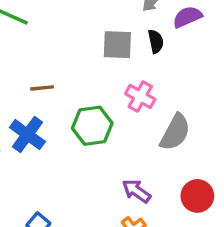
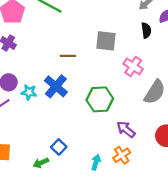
gray square: (117, 45) -> (106, 41), moved
green hexagon: (92, 126) -> (100, 99), moved

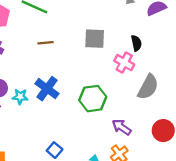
black semicircle: (146, 30) -> (136, 43), moved
brown line: (68, 56) -> (46, 43), moved

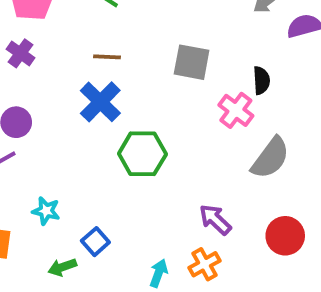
blue cross: (47, 89) -> (100, 102), moved
cyan star: (20, 97) -> (46, 211), moved
green hexagon: (93, 99) -> (142, 154), moved

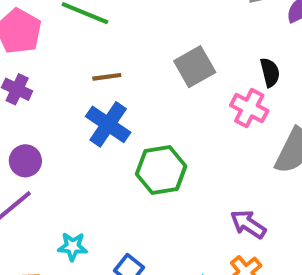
gray square: (192, 62) -> (195, 67), turned -30

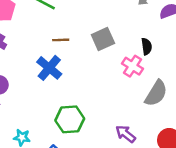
brown line: (107, 77) -> (61, 40), moved
green hexagon: (161, 170) -> (70, 119), moved

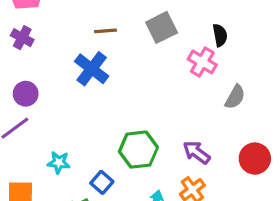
gray semicircle: (156, 93) -> (235, 97), size x0.7
green hexagon: (70, 119) -> (138, 150), moved

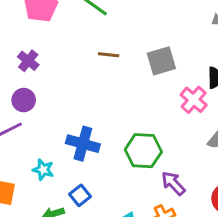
purple cross: (22, 38) -> (28, 61), moved
blue cross: (92, 69) -> (83, 144), moved, turned -32
green hexagon: (138, 150) -> (143, 151), moved

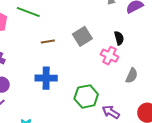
blue cross: (83, 144) -> (46, 78), moved

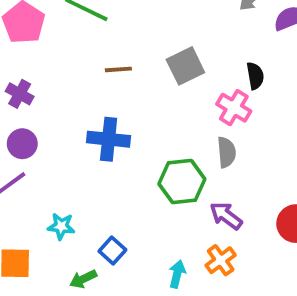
gray semicircle: (132, 76) -> (226, 152), moved, turned -35

